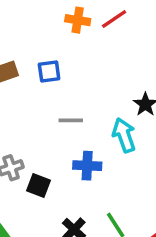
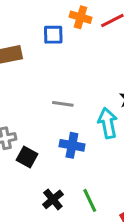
blue square: (49, 72) -> (53, 35), moved

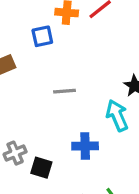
gray line: (63, 104) -> (65, 91), moved

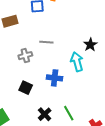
gray cross: (15, 153) -> (25, 56), moved

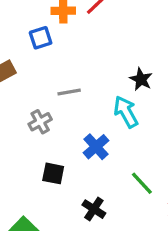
blue cross: (55, 78) -> (96, 147), turned -35
green line: (69, 113) -> (142, 183), moved

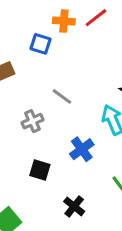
blue square: (41, 38) -> (40, 44), turned 30
gray line: (69, 92) -> (62, 96), turned 40

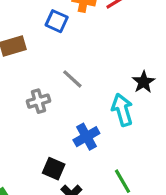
black square: (40, 170) -> (54, 169), moved

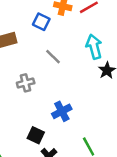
gray line: (72, 79) -> (53, 57), moved
cyan arrow: (122, 110) -> (94, 47), moved

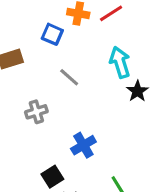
black square: (36, 135) -> (52, 177), turned 35

